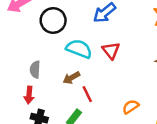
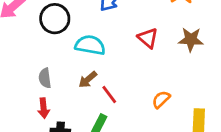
red triangle: (111, 50) -> (148, 38), moved

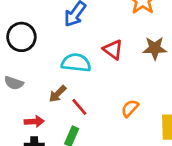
cyan semicircle: (90, 45) -> (76, 63), moved
gray semicircle: (45, 78) -> (14, 83), moved, turned -60
red arrow: (44, 108) -> (34, 121), moved, turned -84

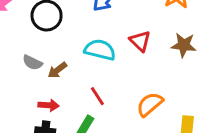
brown arrow: (58, 94) -> (57, 70), moved
orange semicircle: (130, 108) -> (150, 104), size x1.4

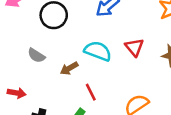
brown arrow: (57, 70) -> (69, 68), moved
red arrow: (49, 105) -> (17, 93), moved

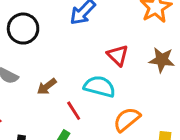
cyan semicircle: (98, 51) -> (99, 87), moved

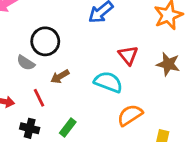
black circle: (23, 29) -> (45, 41), moved
red line: (74, 111) -> (39, 98), moved

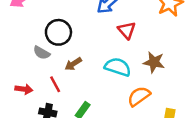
red triangle: (128, 55) -> (127, 30), moved
brown star: (168, 64) -> (154, 62), moved

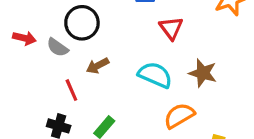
red arrow: (24, 89) -> (24, 38), moved

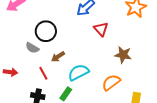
red arrow: (24, 38) -> (10, 72), moved
cyan semicircle: (155, 75) -> (78, 72), moved, turned -45

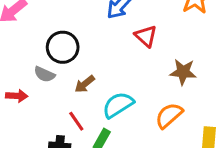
red arrow: (10, 72) -> (17, 96), moved
red line: (43, 73) -> (76, 121), moved

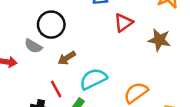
red triangle: (146, 36) -> (123, 23), turned 36
brown star: (183, 72) -> (159, 40), moved

